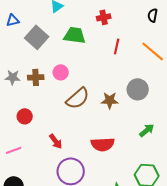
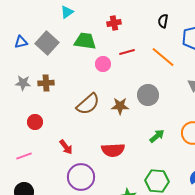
blue triangle: (13, 20) -> (21, 42), moved
red line: (117, 46) -> (127, 52), turned 63
pink circle: (61, 72) -> (103, 64), moved

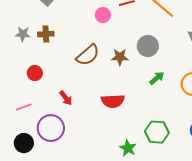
green arrow: (157, 136) -> (157, 78), moved
purple circle: (81, 177) -> (51, 128), moved

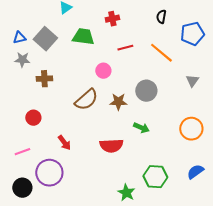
pink circle: (103, 15) -> (103, 71), moved
gray star: (23, 34) -> (22, 60), moved
green arrow: (157, 78) -> (141, 128), moved, turned 63

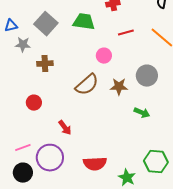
blue triangle: (19, 38) -> (11, 26), moved
red semicircle: (111, 146) -> (95, 164), moved
pink line: (22, 152) -> (23, 148), moved

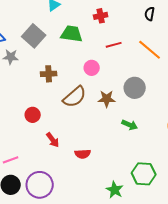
brown cross: (45, 64) -> (49, 74), moved
red circle: (34, 103) -> (33, 115), moved
purple circle: (50, 158) -> (40, 185), moved
red semicircle: (95, 164) -> (83, 154), moved, size x0.7

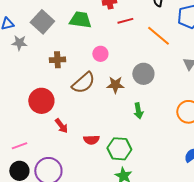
red line: (114, 45) -> (125, 21), moved
red circle: (33, 115) -> (41, 101), size x1.6
green arrow: (130, 125) -> (138, 111), turned 56
green hexagon: (144, 174) -> (119, 149), moved

